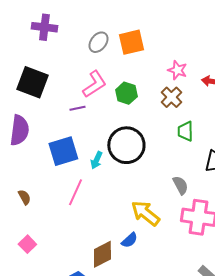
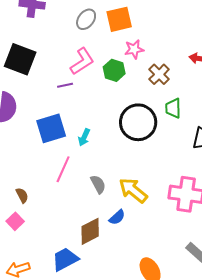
pink star: (177, 70) -> (134, 49), moved, turned -30
black circle: (126, 145) -> (138, 122), moved
gray semicircle: (180, 185) -> (98, 184), moved
brown semicircle: (24, 197) -> (22, 195), moved

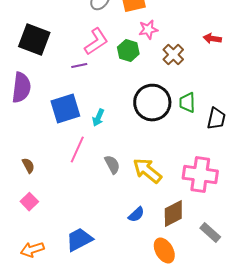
green trapezoid: (173, 108) -> (187, 103), moved
brown semicircle: (22, 195) -> (28, 166), moved
blue semicircle: (117, 217) -> (136, 215), moved
brown diamond: (90, 231) -> (173, 214), moved

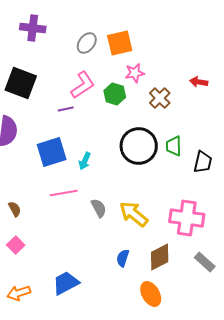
pink line: (77, 150) -> (64, 193), turned 56
blue semicircle: (136, 215) -> (123, 258), turned 150
gray rectangle: (210, 233) -> (205, 262), moved

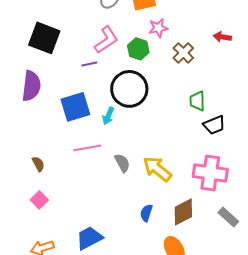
black circle: (139, 146) -> (129, 89), moved
black trapezoid: (203, 162) -> (214, 125), moved, turned 55

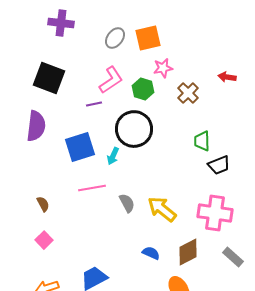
blue semicircle: (146, 213) -> (151, 253), turned 96

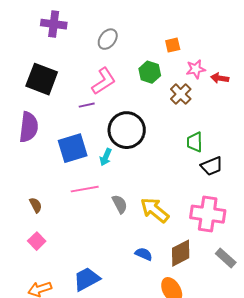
orange square: (148, 38) -> (173, 45), moved, size x0.6
pink star: (163, 68) -> (196, 69), moved
green hexagon: (143, 89) -> (150, 72), moved

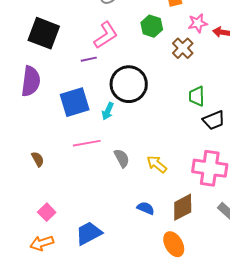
yellow arrow: (155, 210) -> (157, 164), size x0.7
pink square: (37, 241) -> (47, 212), moved

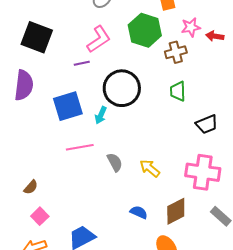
green hexagon: (152, 26) -> (145, 30), size x1.5
brown cross: (183, 48) -> (176, 52), turned 30
green trapezoid: (197, 96) -> (178, 91), moved
brown semicircle: (38, 159) -> (31, 187), moved, turned 70

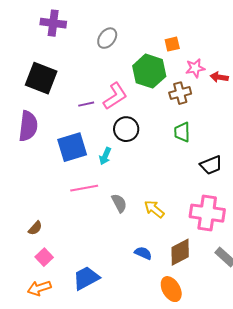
pink L-shape: (99, 39) -> (115, 96), moved
black circle: (122, 88) -> (126, 129), size x0.7

